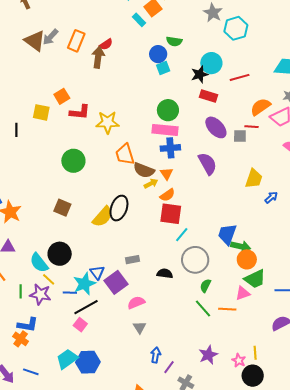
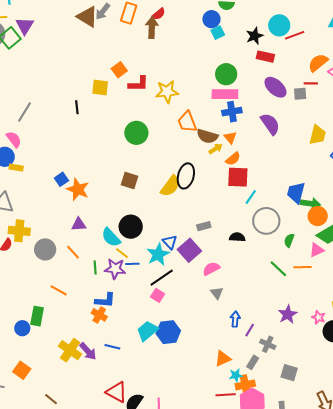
cyan circle: (211, 63) -> (279, 25), moved
green semicircle: (205, 286) -> (289, 240), moved
blue line: (70, 293) -> (132, 264), moved

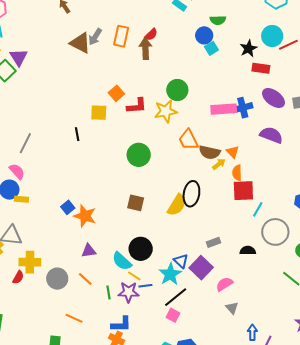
green circle: (226, 74) -> (177, 90), moved
blue cross: (232, 112) -> (243, 108), moved
purple semicircle: (270, 124) -> (271, 135), turned -30
orange semicircle: (233, 159) -> (237, 173), turned 133

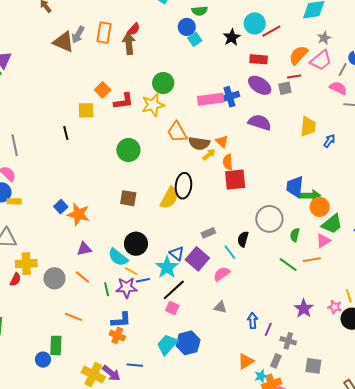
red rectangle: (261, 68) -> (259, 59), moved
gray line: (25, 143) -> (15, 145), turned -35
cyan line: (258, 209) -> (230, 252), moved, turned -63
black semicircle: (248, 251) -> (243, 239), turned -70
gray triangle: (232, 308) -> (220, 307), moved, turned -32

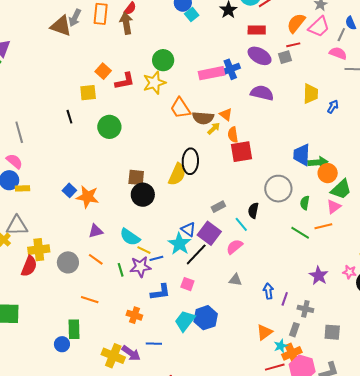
green circle: (128, 150) -> (109, 127), moved
black circle: (136, 244) -> (143, 195), moved
red semicircle: (15, 279) -> (29, 266), size x1.5
black line: (174, 290) -> (196, 254), moved
blue L-shape: (121, 320) -> (160, 292), moved

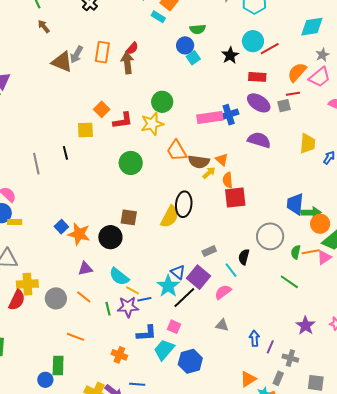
green circle: (109, 127) -> (131, 163), moved
gray line: (19, 132) -> (36, 164), moved
black circle: (143, 195) -> (110, 237), moved
orange line: (323, 226) -> (311, 252), moved
cyan trapezoid: (185, 321) -> (164, 350), moved

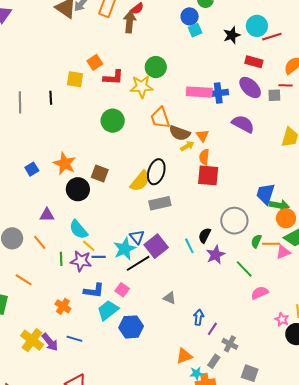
orange star: (79, 234) -> (65, 164), moved
gray rectangle: (209, 251) -> (160, 203), moved, size x1.5
pink semicircle: (223, 292) -> (260, 293), moved
purple star: (305, 326) -> (216, 255), moved

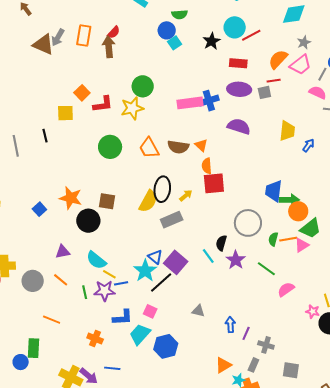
purple ellipse: (250, 88) -> (239, 89), turned -30
orange trapezoid: (160, 118) -> (149, 148), moved
yellow arrow: (187, 146) -> (186, 195), moved

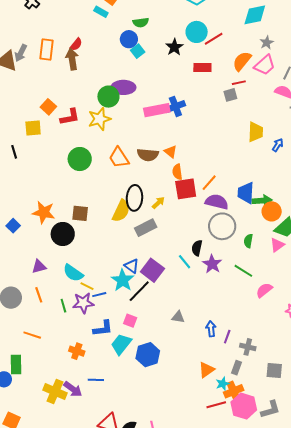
purple ellipse: (239, 89) -> (123, 87), moved
purple semicircle: (239, 126) -> (217, 202), moved
orange line: (288, 239) -> (209, 183), moved, turned -36
orange line: (61, 280) -> (39, 295), turned 35

